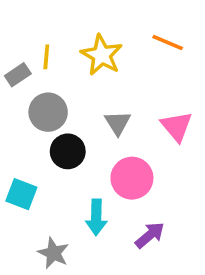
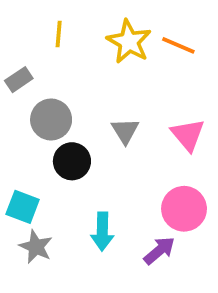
yellow star: (102, 55) -> (129, 42), moved
yellow line: (46, 57) -> (59, 34), moved
pink circle: (132, 178) -> (184, 209), moved
gray star: (53, 253) -> (36, 247), moved

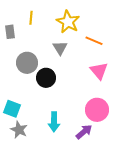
orange line: (178, 45) -> (94, 41), moved
gray rectangle: (19, 80) -> (10, 32), moved, turned -64
gray triangle: (125, 131) -> (60, 48), moved
black circle: (72, 161) -> (46, 78), moved

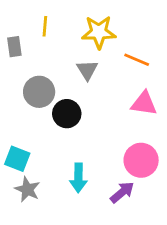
yellow star: (68, 22) -> (99, 32), turned -30
pink triangle: (99, 71) -> (144, 103), turned -42

